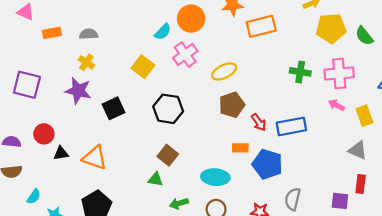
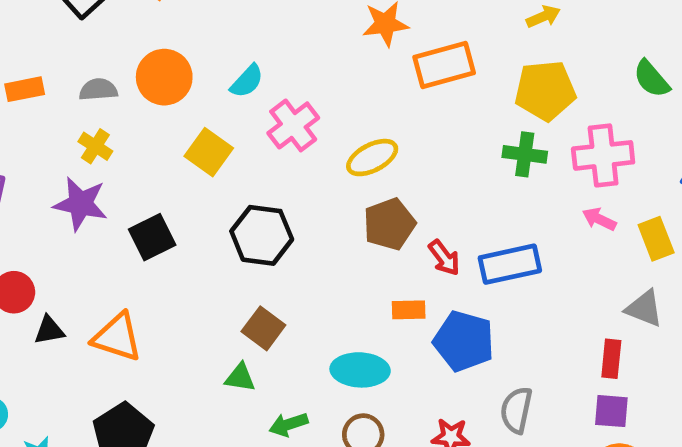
orange circle: (191, 19) -> (164, 77), moved
yellow pentagon: (331, 28) -> (545, 91), moved
red rectangle: (361, 184) -> (611, 359), moved

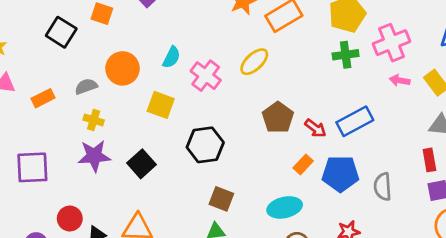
yellow ellipse: (372, 158) -> (254, 62), moved
orange rectangle: (409, 310) -> (303, 164), turned -30
gray semicircle: (516, 410) -> (383, 187), moved

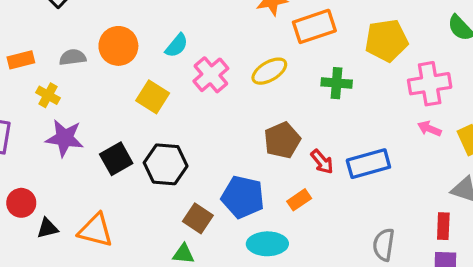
green cross: (346, 55) -> (337, 83), moved
yellow cross: (94, 120) -> (48, 95), moved
black hexagon: (205, 145) -> (166, 164), moved
blue pentagon: (340, 174) -> (243, 197), moved

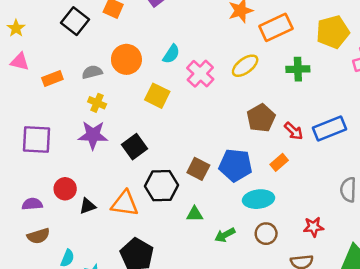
yellow cross: (48, 95) -> (97, 103), moved
black hexagon: (166, 164) -> (162, 186), moved
brown square: (198, 218) -> (198, 169), moved

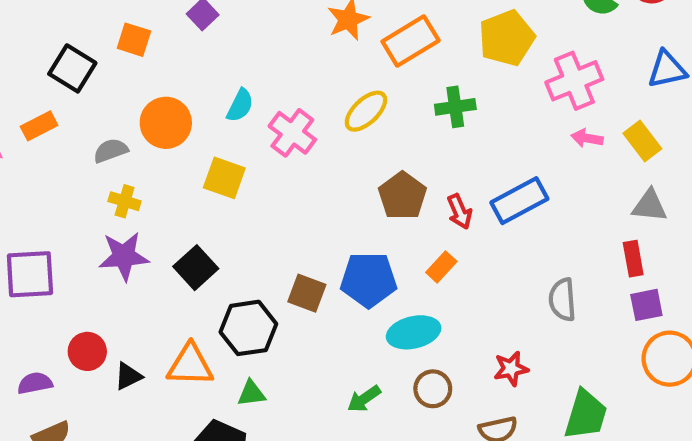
orange rectangle: (52, 79) -> (39, 126), moved
red arrow: (294, 131) -> (460, 212), turned 30
green triangle: (195, 214) -> (251, 393), moved

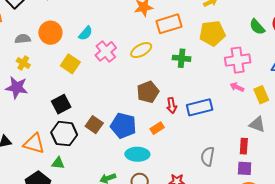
black square: (196, 268) -> (61, 104), moved

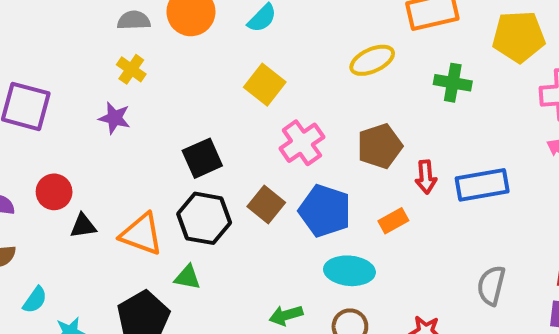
pink cross: (106, 51) -> (302, 143), moved
yellow square: (70, 64) -> (265, 85), moved
purple star: (17, 87) -> (114, 118), size x0.7

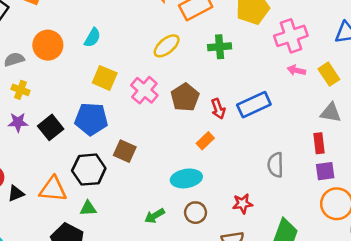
pink cross: (302, 143) -> (144, 90), moved
black square: (202, 158) -> (51, 127), moved
blue pentagon: (325, 211) -> (91, 119), moved

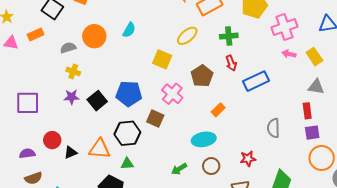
yellow square: (105, 78) -> (162, 59), moved
pink cross: (144, 90) -> (172, 94), moved
red arrow: (218, 109) -> (231, 63), moved

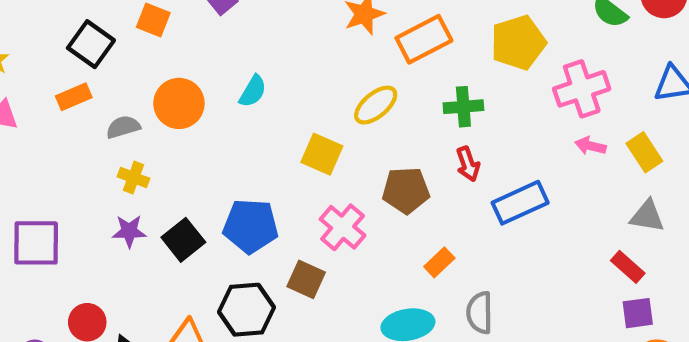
orange rectangle: (36, 34) -> (74, 97), moved
brown pentagon: (202, 76) -> (406, 190), turned 30
red rectangle: (307, 111) -> (628, 267), turned -42
gray semicircle: (273, 128) -> (480, 313), moved

